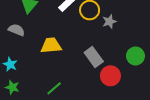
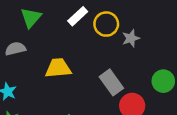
gray semicircle: (17, 30) -> (15, 49), turned -35

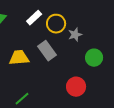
green circle: (163, 81) -> (94, 58), moved
gray rectangle: (111, 82) -> (47, 51), moved

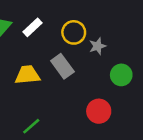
white rectangle: (34, 18) -> (32, 27), moved

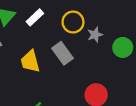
yellow trapezoid: (27, 75) -> (30, 61), turned -100
green circle: (121, 75) -> (123, 47), moved

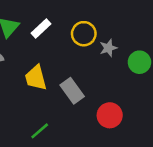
gray rectangle: (63, 53) -> (72, 91), moved

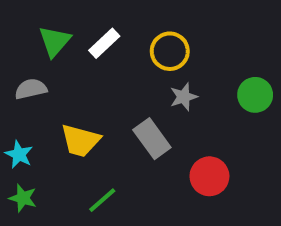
gray star: (108, 48) -> (184, 97), moved
yellow trapezoid: (36, 78) -> (80, 141), moved, turned -60

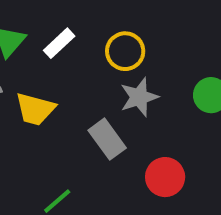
gray star: (184, 97) -> (139, 97), size x1.4
yellow trapezoid: (80, 141) -> (35, 109), moved

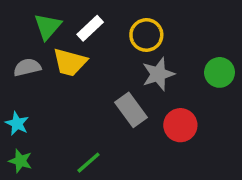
yellow trapezoid: (35, 109) -> (70, 62), moved
red circle: (165, 177) -> (180, 125), moved

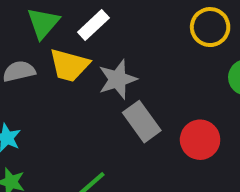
yellow circle: (146, 35) -> (210, 27), moved
gray star: (158, 74) -> (118, 79), moved

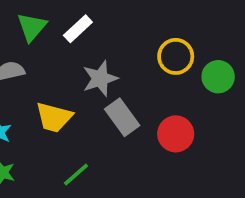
yellow circle: (210, 27) -> (176, 56), moved
yellow trapezoid: (69, 65) -> (54, 117), moved

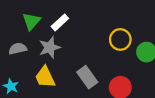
gray star: (100, 79) -> (50, 47), moved
yellow trapezoid: (54, 117) -> (45, 77), turned 50

